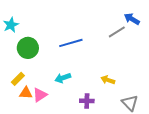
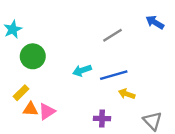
gray line: (117, 32) -> (113, 35), moved
blue line: (71, 43) -> (114, 75), moved
cyan arrow: (63, 78) -> (82, 70), moved

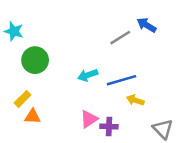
blue arrow: (155, 22) -> (147, 25), moved
cyan star: (13, 29) -> (14, 31), turned -30
pink triangle: (47, 111) -> (89, 119), moved

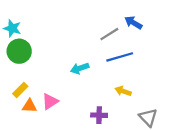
green circle: (35, 60) -> (19, 51), moved
blue line: (121, 80) -> (120, 57), moved
pink triangle: (89, 119) -> (50, 101), moved

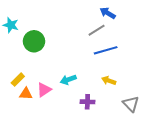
blue arrow: (133, 23) -> (108, 13), moved
green circle: (19, 51) -> (34, 41), moved
cyan arrow: (80, 68) -> (68, 80), moved

